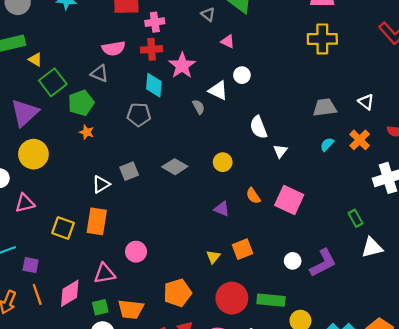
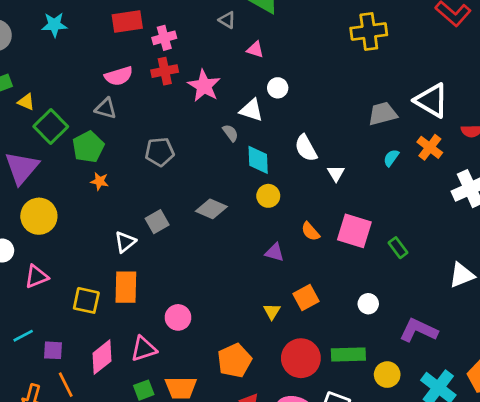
cyan diamond: (154, 85) -> (258, 160), moved
white triangle: (366, 102) -> (431, 100), size x1.8
green rectangle: (356, 218) -> (398, 248), moved
purple L-shape: (323, 263) -> (419, 330), moved, turned -120
pink diamond: (70, 293) -> (102, 357), moved

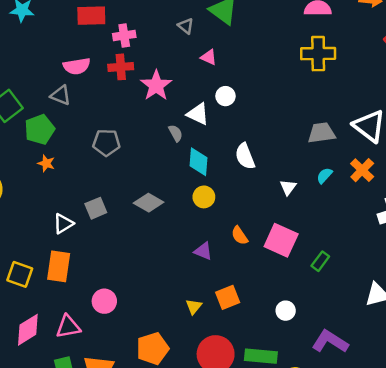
white triangle: (336, 173) -> (288, 187), moved
green rectangle: (398, 248) -> (320, 261), turned 66

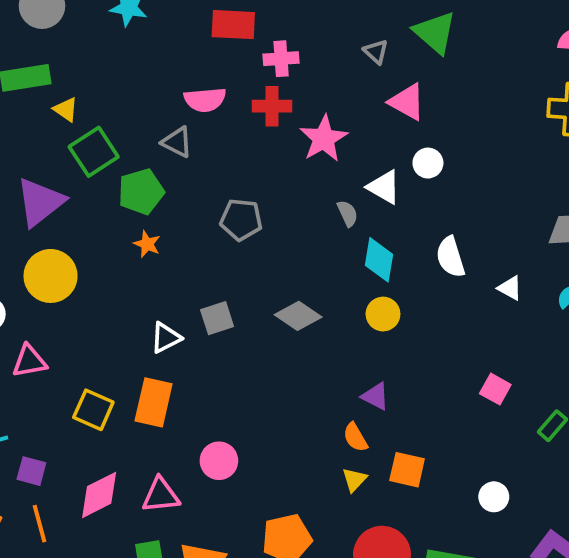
pink triangle: (209, 57) -> (407, 102), size x1.5
white triangle: (288, 187) -> (510, 288), moved, turned -42
orange semicircle: (240, 236) -> (355, 437), moved
pink square: (281, 240) -> (495, 389), size x0.6
orange square: (228, 297) -> (407, 470), turned 30

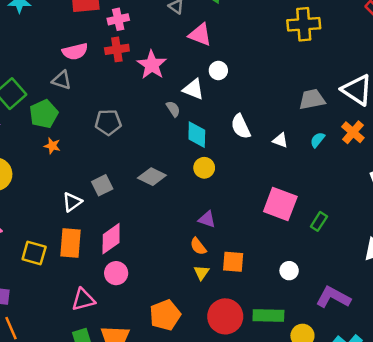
pink square: (495, 389) -> (280, 204), size x1.8
pink diamond: (99, 495) -> (111, 239), moved

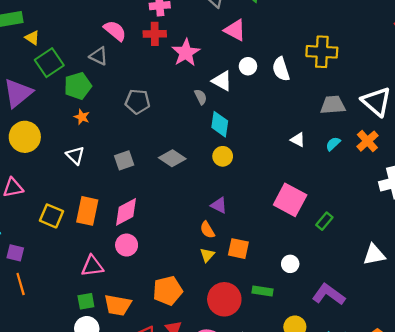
yellow cross: (304, 24) -> (322, 52), moved
pink semicircle: (75, 51) -> (115, 31), turned -135
white semicircle: (241, 126) -> (281, 69), moved
white triangle: (72, 202) -> (75, 155), moved, turned -48
green rectangle: (268, 316) -> (262, 291), moved, size x0.7

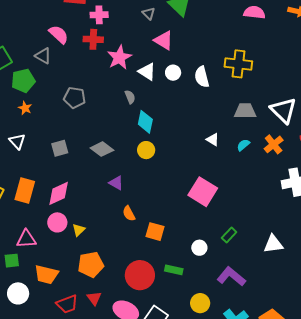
white triangle: (222, 81) -> (147, 72), moved
purple triangle: (219, 205) -> (116, 183), moved
green rectangle: (324, 221) -> (229, 235), moved
yellow triangle: (207, 255) -> (79, 230), moved
green square: (86, 301) -> (12, 261), moved

